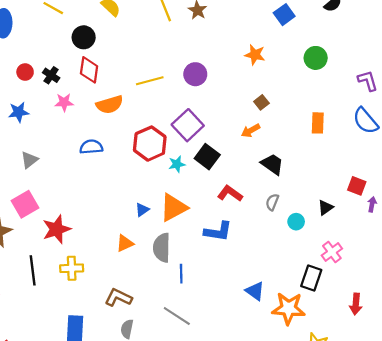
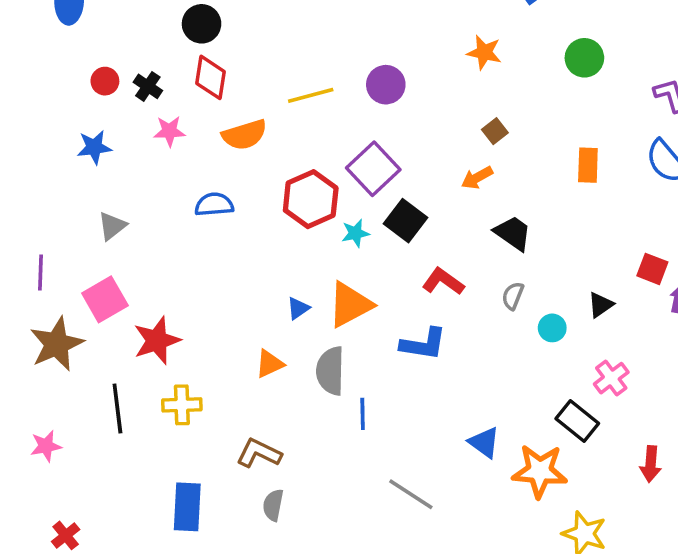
black rectangle: (311, 278) -> (577, 421), turned -70
gray line: (177, 316) -> (411, 494), moved

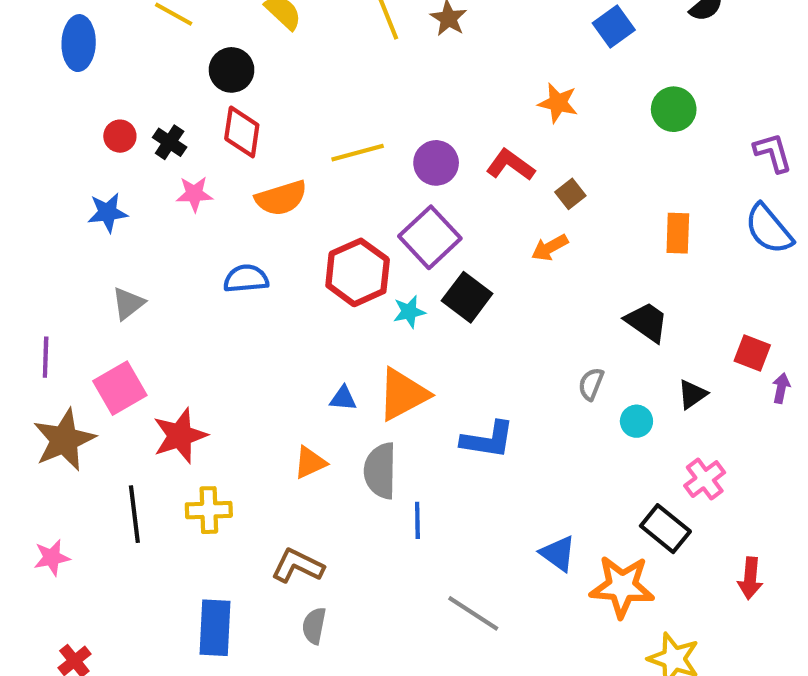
purple circle: (386, 85) -> (436, 163), moved
black trapezoid: (513, 233) -> (647, 322), moved
red L-shape: (443, 281) -> (510, 165), moved
blue triangle: (298, 308) -> (343, 398), turned 40

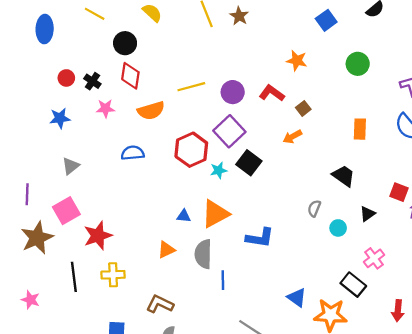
pink star: (52, 558) -> (30, 300), turned 30

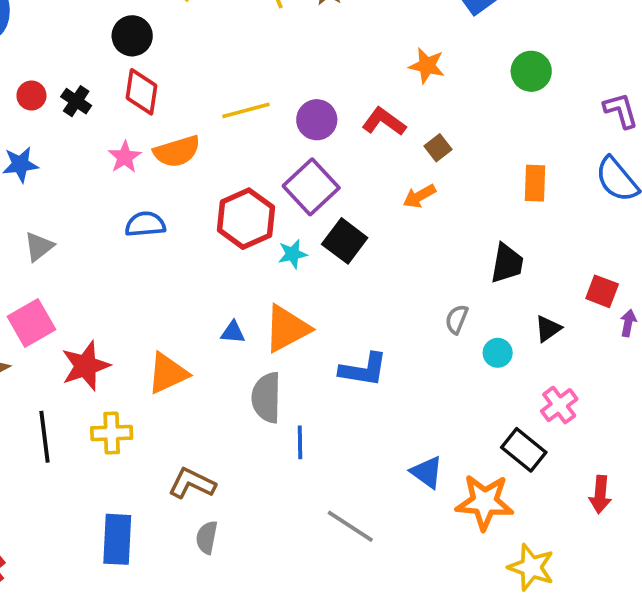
pink star: (105, 108) -> (125, 157), moved, turned -30
black trapezoid: (344, 176) -> (507, 263), turned 65
orange triangle: (166, 250) -> (168, 373), moved, size x1.4

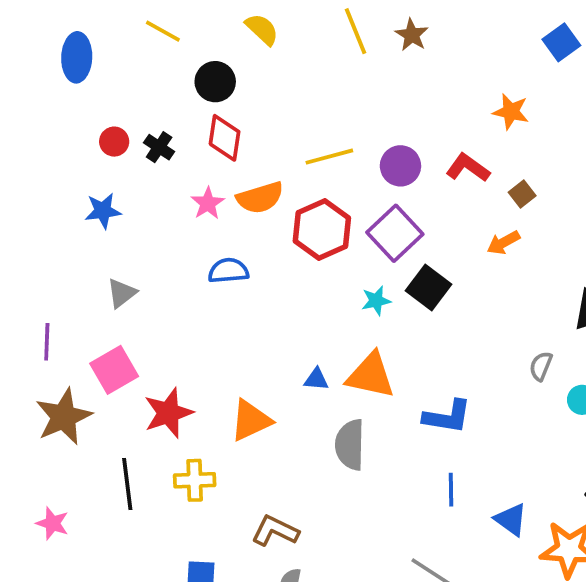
red hexagon: (246, 219) -> (322, 230), moved
orange triangle: (287, 329) -> (371, 375), turned 40
blue line: (300, 442) -> (451, 490), moved

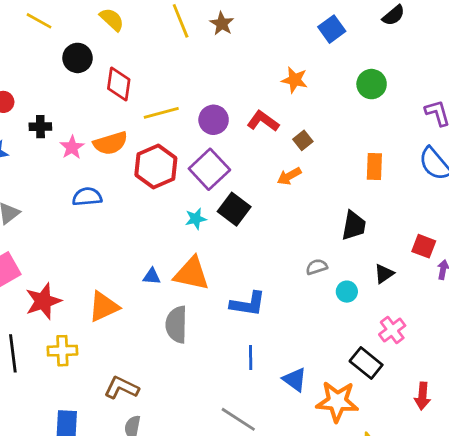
red diamond: (225, 138) -> (119, 84), moved
black cross: (159, 147) -> (40, 127), moved, turned -35
gray semicircle: (541, 366) -> (317, 267), turned 50

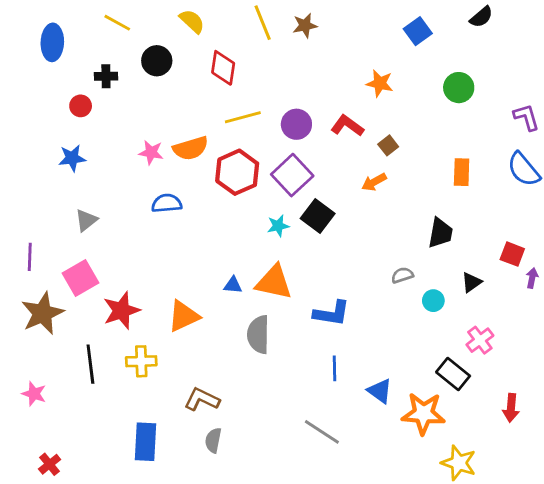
brown star: (222, 24) -> (305, 25), turned 30
red diamond: (119, 84) -> (223, 68), moved
black cross: (40, 127) -> (106, 76), moved
pink star: (72, 147) -> (151, 152), turned -30

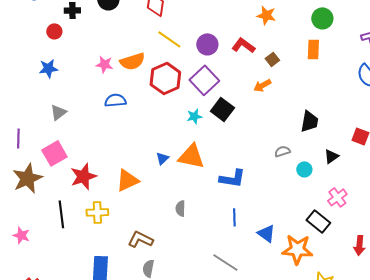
yellow line: (243, 117) -> (169, 39), turned 50
orange rectangle: (462, 172) -> (313, 49), moved
blue triangle: (233, 285) -> (162, 158), turned -48
gray semicircle: (258, 334) -> (180, 208), moved, size x0.6

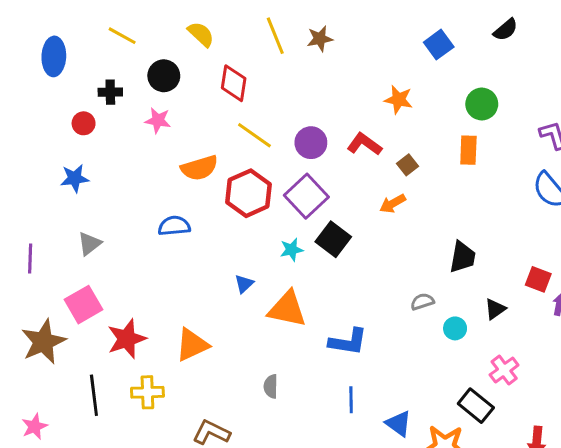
pink star: (104, 64) -> (158, 120), moved
purple line: (18, 138) -> (30, 259), moved
blue triangle: (162, 158) -> (244, 284), moved
pink star: (21, 235) -> (35, 426), turned 30

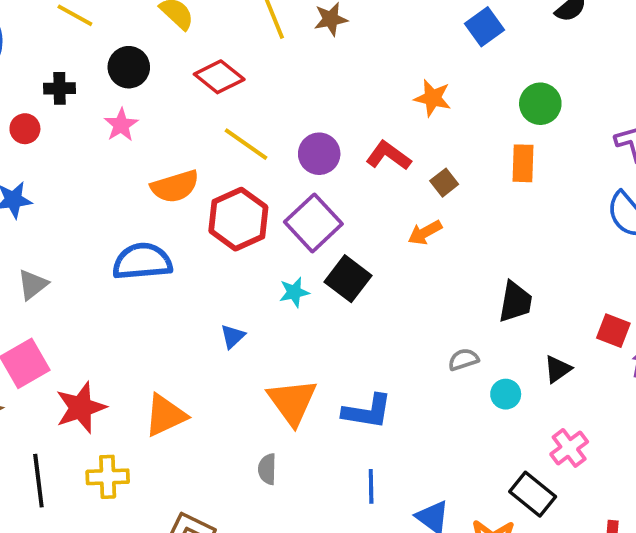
red diamond: (234, 83) -> (219, 77), turned -60
pink star: (158, 120) -> (121, 125), turned 30
blue semicircle: (174, 226) -> (142, 261), size x1.4
orange triangle: (287, 309) -> (292, 402), moved, turned 42

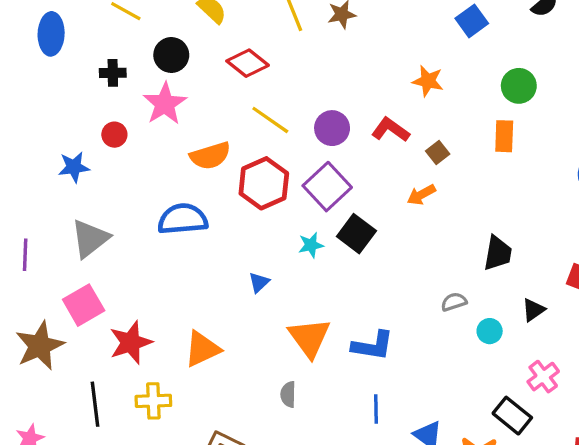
pink star: (121, 125) -> (165, 104), size x1.5
red circle: (25, 129) -> (114, 135), moved
gray triangle: (33, 285) -> (90, 239), size x1.5

